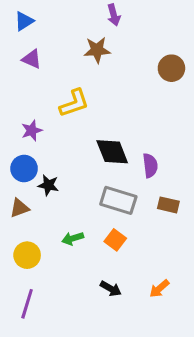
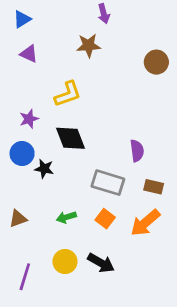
black diamond: (112, 152) -> (70, 138), moved
brown triangle: (19, 208) -> (18, 219), moved
yellow circle: (27, 255) -> (65, 262), moved
black arrow: (111, 289) -> (101, 263), size x1.4
orange arrow: (159, 289) -> (145, 223), moved, size x1.6

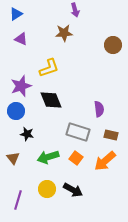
purple star: (29, 119) -> (21, 86), size x1.5
black star: (44, 169) -> (27, 134), moved
green arrow: (66, 217) -> (48, 157), size x1.5
brown triangle: (18, 219) -> (13, 158), turned -48

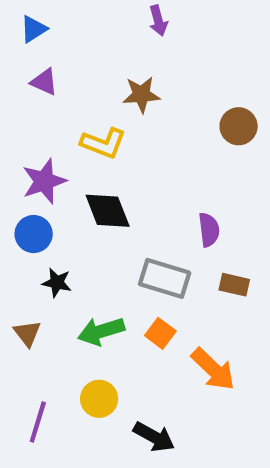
brown star: (64, 33) -> (141, 95), moved
brown circle: (113, 45) -> (239, 126), moved
yellow L-shape: (49, 68) -> (103, 143), turned 40
orange arrow: (105, 161) -> (213, 369), moved, turned -95
black arrow: (73, 190) -> (154, 437), moved

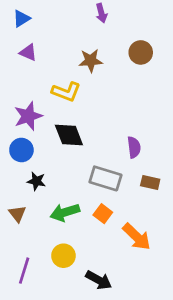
brown circle: (239, 126) -> (141, 52), moved

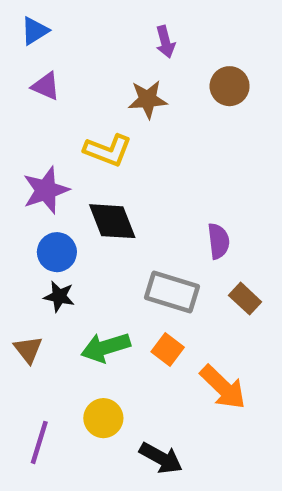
purple arrow: (101, 13) -> (165, 42), moved
blue circle: (21, 150) -> (57, 252), moved
brown rectangle: (150, 183) -> (245, 299), turned 30

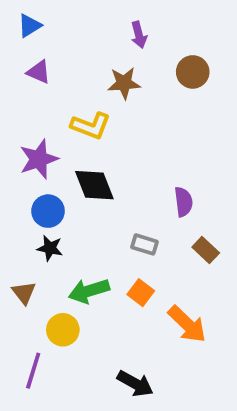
gray rectangle: (172, 292) -> (144, 244), size x0.6
yellow circle: (103, 418) -> (63, 330), moved

